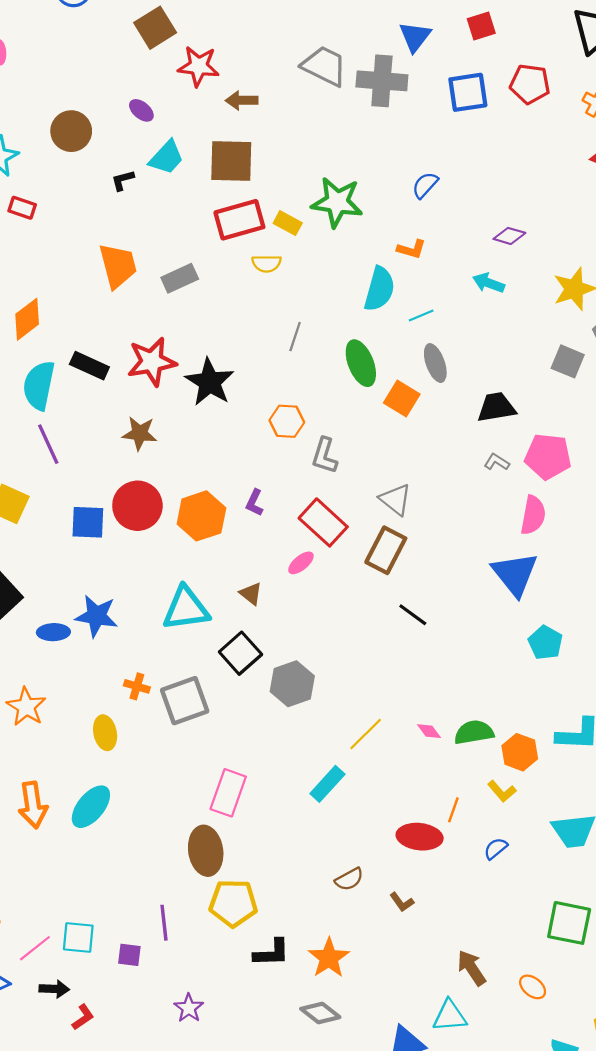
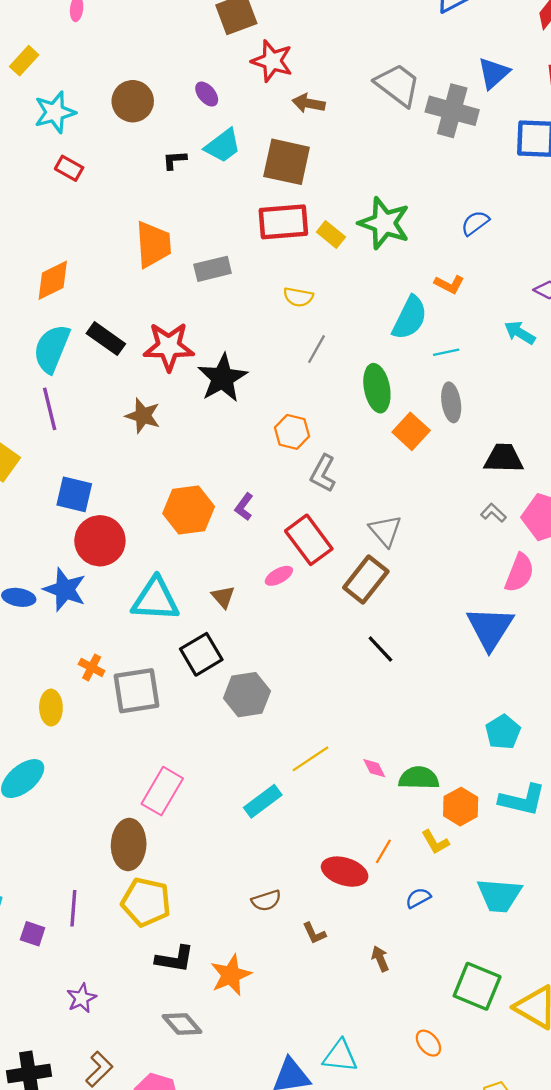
yellow semicircle: (267, 263) -> (298, 297), moved
red circle: (137, 506) -> (100, 541), moved
cyan pentagon: (545, 643) -> (503, 732), moved
brown arrow: (471, 968) -> (380, 959), moved, size x0.7
gray diamond: (320, 1013) -> (182, 1024), moved

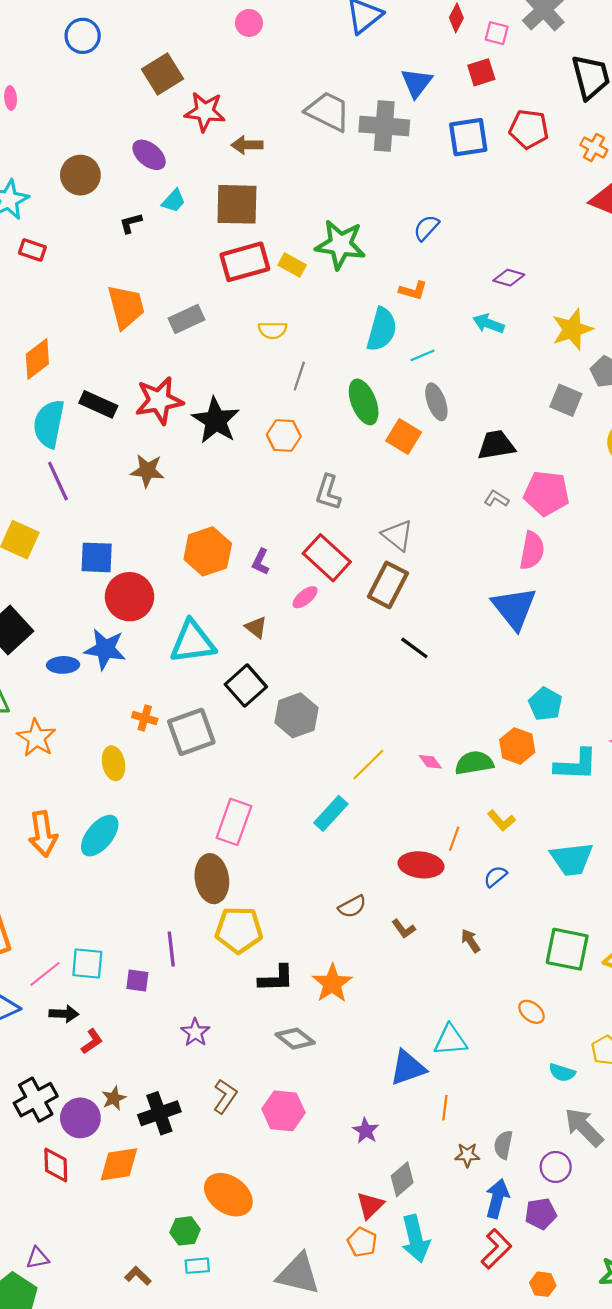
purple ellipse: (207, 94) -> (149, 155), size x1.4
cyan trapezoid: (223, 146) -> (174, 201), size x0.7
orange hexagon: (292, 432) -> (284, 436), moved
purple L-shape: (244, 507) -> (261, 562), moved
orange hexagon: (461, 807) -> (517, 746), moved

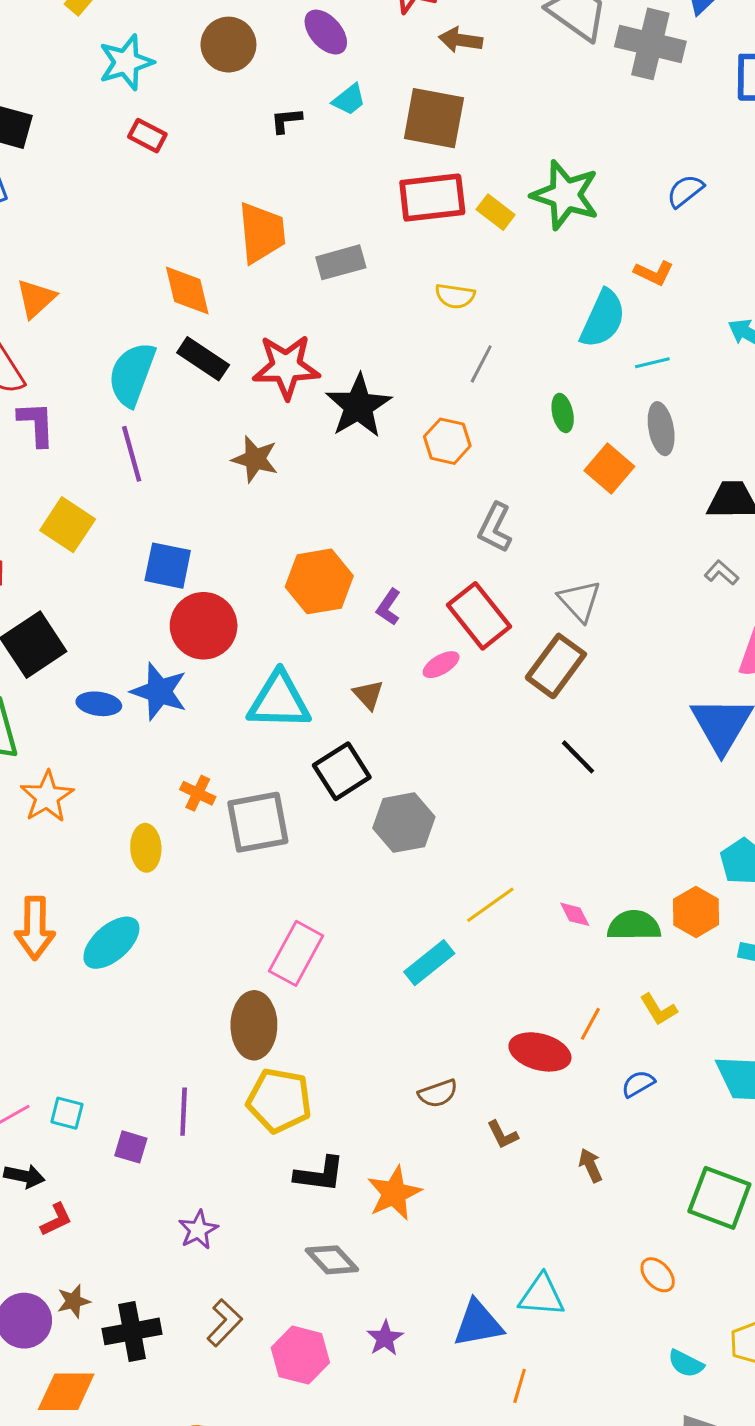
orange diamond: (37, 359) -> (187, 291), moved, turned -75
green ellipse: (364, 402) -> (563, 413), size x0.6
cyan square: (87, 963) -> (67, 1113), size x0.7
purple star: (366, 1131) -> (385, 1338), moved

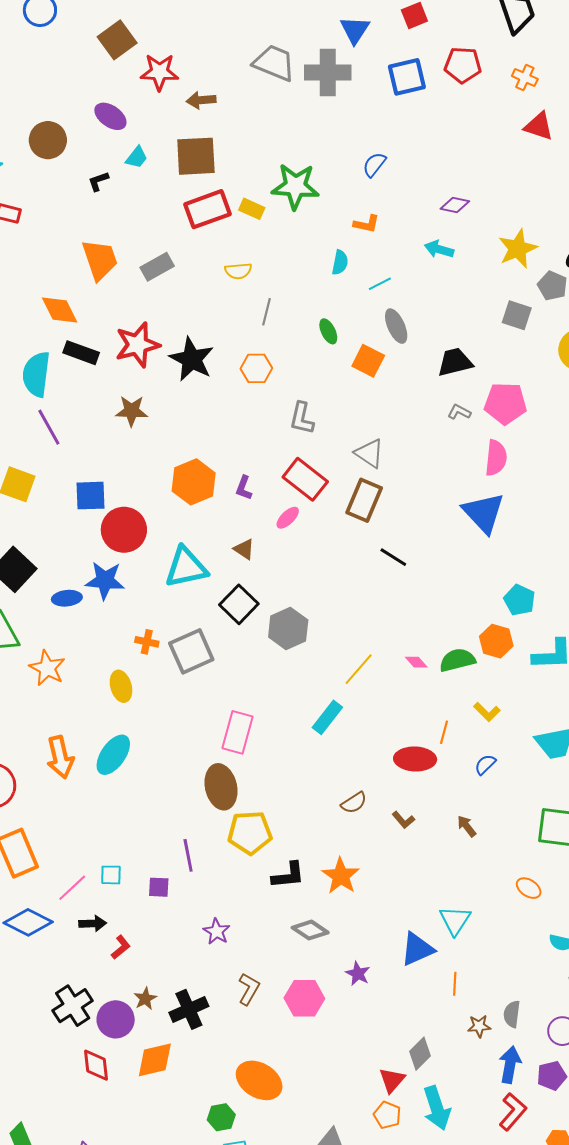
cyan semicircle: (603, 319) -> (340, 262), size x0.6
cyan triangle: (542, 1296) -> (455, 920), turned -48

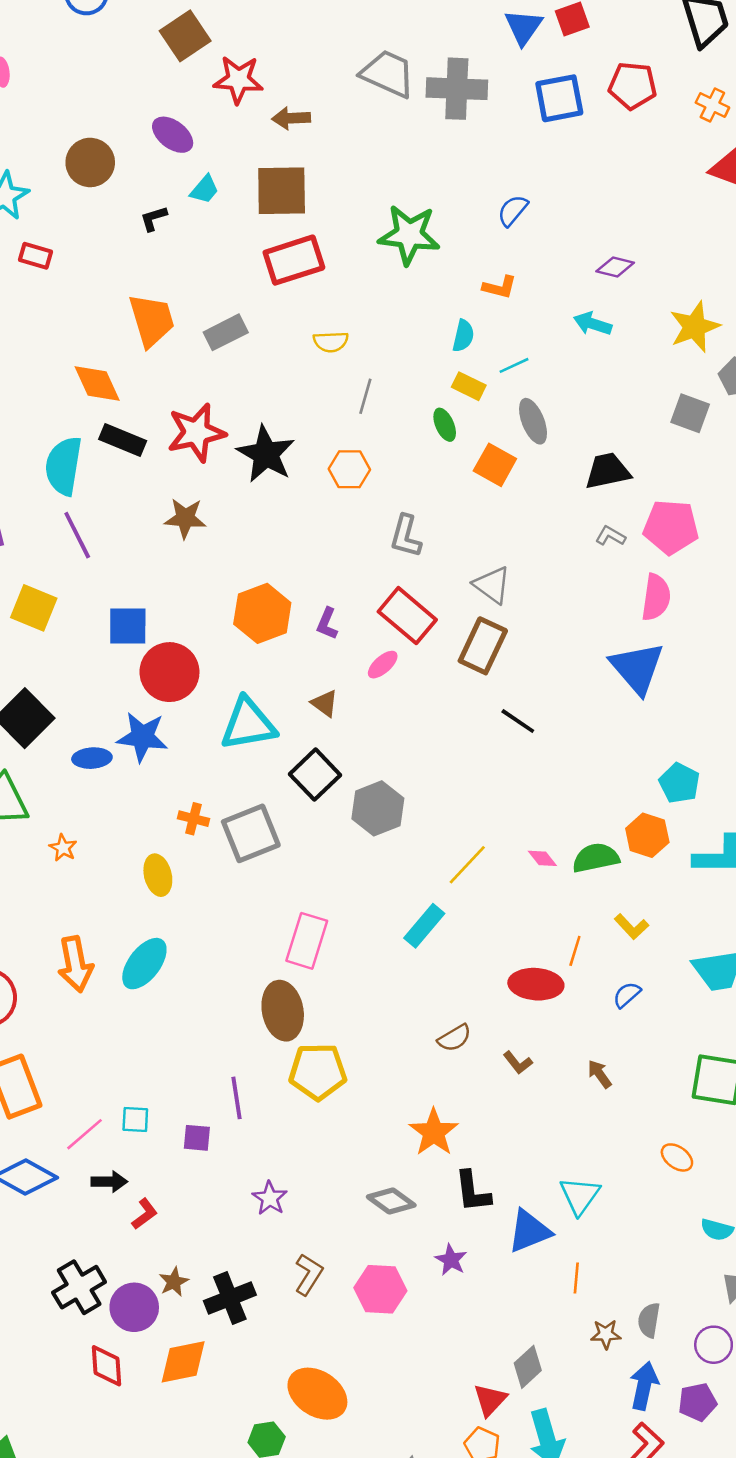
blue triangle: (355, 30) -> (523, 27), moved
yellow rectangle: (252, 209) -> (469, 386), moved
orange star: (47, 668) -> (63, 848), size x0.6
black L-shape: (288, 875) -> (473, 1192), moved, turned 87

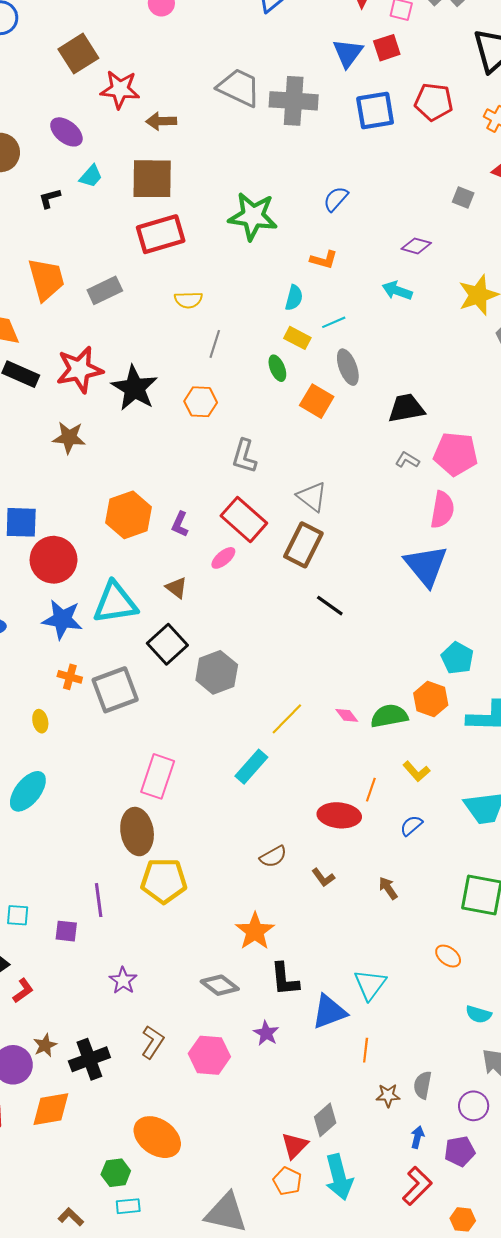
gray square: (690, 413) -> (463, 198), moved, size x0.7
blue star: (142, 737) -> (62, 619), moved
yellow ellipse: (158, 875) -> (40, 721), size x0.7
blue arrow: (644, 1386) -> (417, 1137), size x0.6

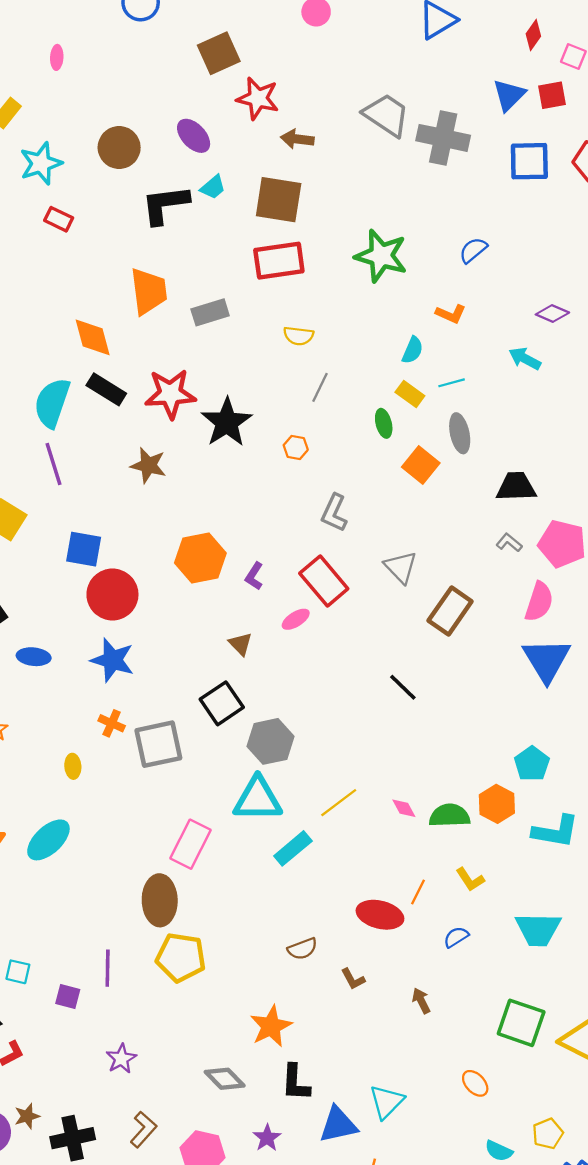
black L-shape: (50, 198) -> (165, 205), size x2.0
orange hexagon: (201, 402) -> (296, 447), size x0.7
brown rectangle: (303, 545) -> (450, 611), moved
blue triangle: (426, 566) -> (546, 660), moved
cyan triangle: (115, 603) -> (258, 799), moved

